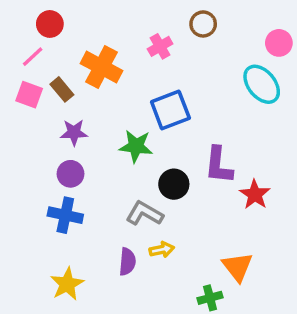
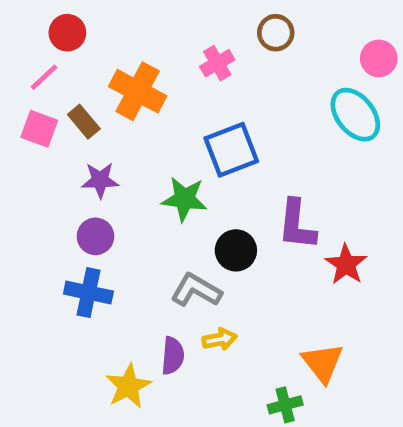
yellow star: (67, 284) -> (128, 386), moved

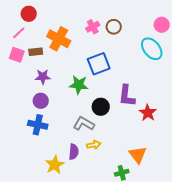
brown circle: (276, 33) -> (114, 27), moved
brown rectangle: (84, 122) -> (36, 52), turned -56

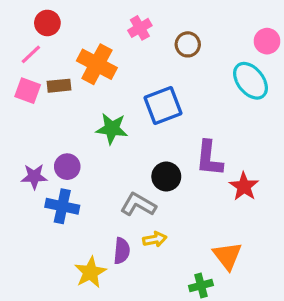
pink cross: (93, 27) -> (140, 28), moved
purple star: (43, 77) -> (34, 177), moved
green star: (79, 85) -> (112, 129), moved

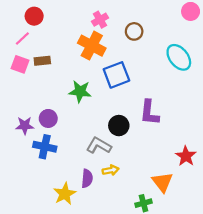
pink circle: (267, 41) -> (191, 11), moved
orange cross: (97, 64) -> (92, 46), moved
red star: (244, 186) -> (186, 156), moved

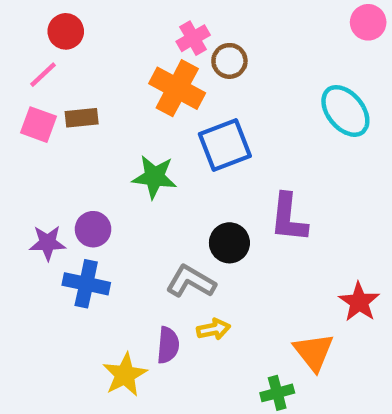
brown circle: (134, 31) -> (229, 61), moved

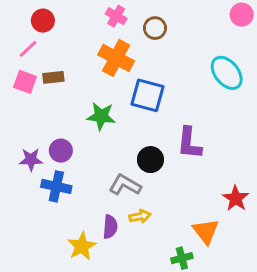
pink cross: (193, 38) -> (116, 16), moved, turned -30
brown circle: (229, 61) -> (155, 28), moved
blue square: (225, 145) -> (147, 95), turned 36

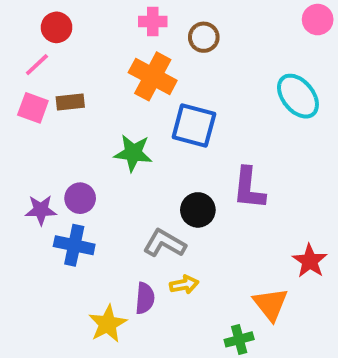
pink cross: (116, 16) -> (153, 21), turned -30

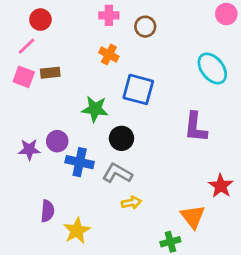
orange cross: (153, 76) -> (109, 54), size x0.6
purple L-shape: (249, 188) -> (196, 127), moved
black circle: (198, 210) -> (121, 138), moved
blue cross: (74, 245) -> (80, 162), moved
purple semicircle: (145, 298) -> (47, 211), moved

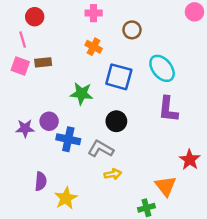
brown circle: (145, 27) -> (132, 30), moved
pink line: (26, 46) -> (23, 40), turned -63
cyan ellipse: (212, 68) -> (162, 68), moved
black circle: (121, 138) -> (116, 121), moved

